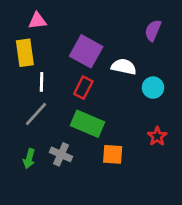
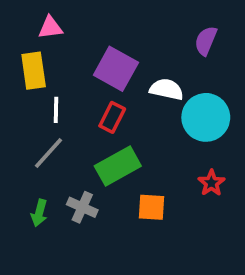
cyan circle: (153, 88) -> (206, 117), size x1.6
green rectangle: (88, 124) -> (118, 166), turned -52

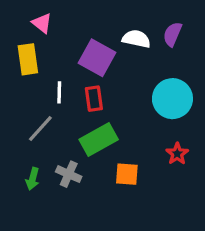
pink triangle: (50, 28) -> (42, 23), turned 45
white semicircle: (166, 89) -> (136, 39), moved
white line: (56, 110) -> (59, 92), moved
red rectangle: (112, 117) -> (94, 99), turned -35

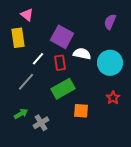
white semicircle: (136, 39) -> (82, 54), moved
white line: (59, 92) -> (38, 59), turned 40
gray cross: (69, 174) -> (41, 123), moved, turned 35
green arrow: (33, 179) -> (21, 114), turned -136

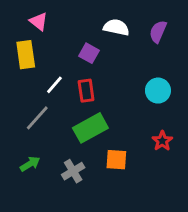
purple square: (62, 37) -> (89, 53), size x0.6
white semicircle: (82, 54) -> (116, 27), moved
cyan circle: (110, 63) -> (158, 91), size x0.7
gray cross: (41, 123) -> (73, 171), moved

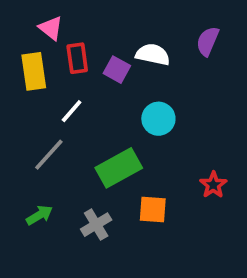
white semicircle: (116, 27) -> (153, 54), moved
red rectangle: (86, 91) -> (77, 58), moved
cyan circle: (158, 91) -> (158, 119), moved

